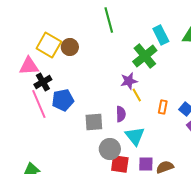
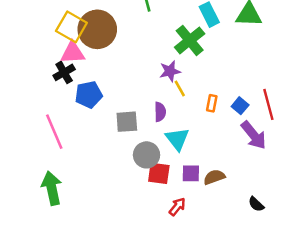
brown circle: (70, 47) -> (97, 29), size x1.8
pink triangle: (29, 66) -> (73, 53), moved
pink line: (39, 104) -> (54, 132), moved

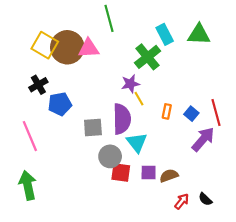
pink triangle: (73, 53) -> (89, 48), moved
purple semicircle: (160, 112) -> (122, 119), size x1.8
purple arrow: (254, 135) -> (203, 139), turned -100
red arrow: (177, 207) -> (182, 201), moved

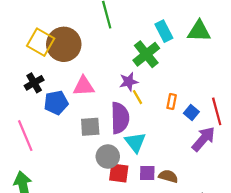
pink triangle: (89, 48) -> (84, 86), moved
orange rectangle: (167, 111) -> (172, 102), moved
brown semicircle: (169, 176) -> (168, 176), turned 36

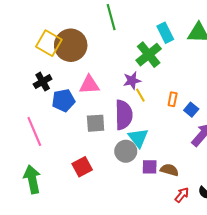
gray circle: (108, 156) -> (126, 151), moved
red square: (119, 173) -> (82, 167), moved, turned -36

